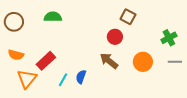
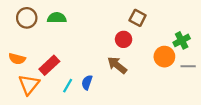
brown circle: (14, 22) -> (27, 18), moved
orange circle: (143, 62) -> (164, 57), moved

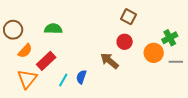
brown circle: (27, 18) -> (13, 30), moved
green semicircle: (57, 18) -> (53, 29), moved
red circle: (124, 39) -> (125, 42), moved
orange semicircle: (17, 59) -> (25, 51), moved, turned -63

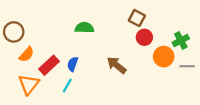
green semicircle: (53, 29) -> (84, 28), moved
red circle: (125, 42) -> (144, 37), moved
blue semicircle: (81, 77) -> (73, 64), moved

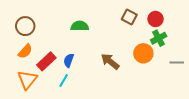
brown circle: (14, 32) -> (25, 26), moved
red circle: (144, 37) -> (156, 19), moved
green cross: (181, 41) -> (159, 38), moved
orange circle: (164, 57) -> (143, 53), moved

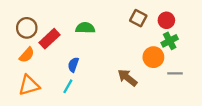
red rectangle: (46, 61) -> (49, 39), moved
brown arrow: (110, 61) -> (127, 78), moved
gray line: (177, 62) -> (175, 73), moved
orange triangle: (27, 80) -> (29, 85), turned 35

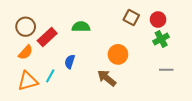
orange circle: (153, 57) -> (118, 54), moved
brown arrow: (127, 78) -> (107, 78), moved
cyan line: (68, 86) -> (50, 76), moved

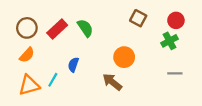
red circle: (158, 20) -> (176, 20), moved
green semicircle: (81, 27) -> (85, 28), turned 54
red rectangle: (47, 37) -> (57, 29), moved

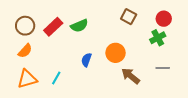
green semicircle: (85, 28) -> (79, 26), turned 102
blue semicircle: (73, 65) -> (86, 60), moved
cyan line: (53, 80) -> (56, 78), moved
brown arrow: (112, 82) -> (131, 76), moved

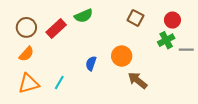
green semicircle: (79, 26) -> (84, 16), moved
gray line: (163, 68) -> (186, 50), moved

